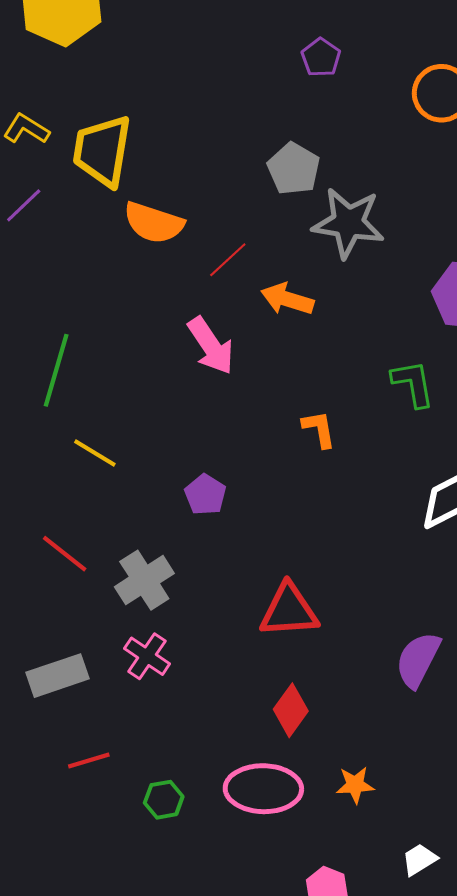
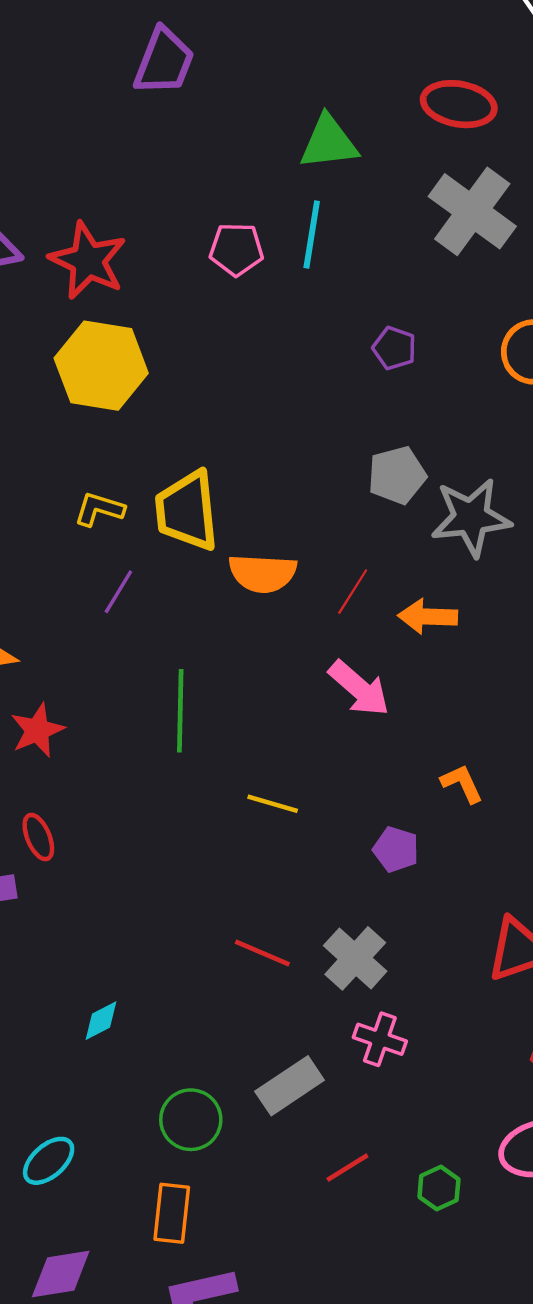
gray pentagon: (294, 169) -> (397, 475), turned -30
green line: (56, 370) -> (180, 711), moved
orange L-shape: (319, 429) -> (462, 784), moved
yellow line: (95, 453) -> (273, 804), moved

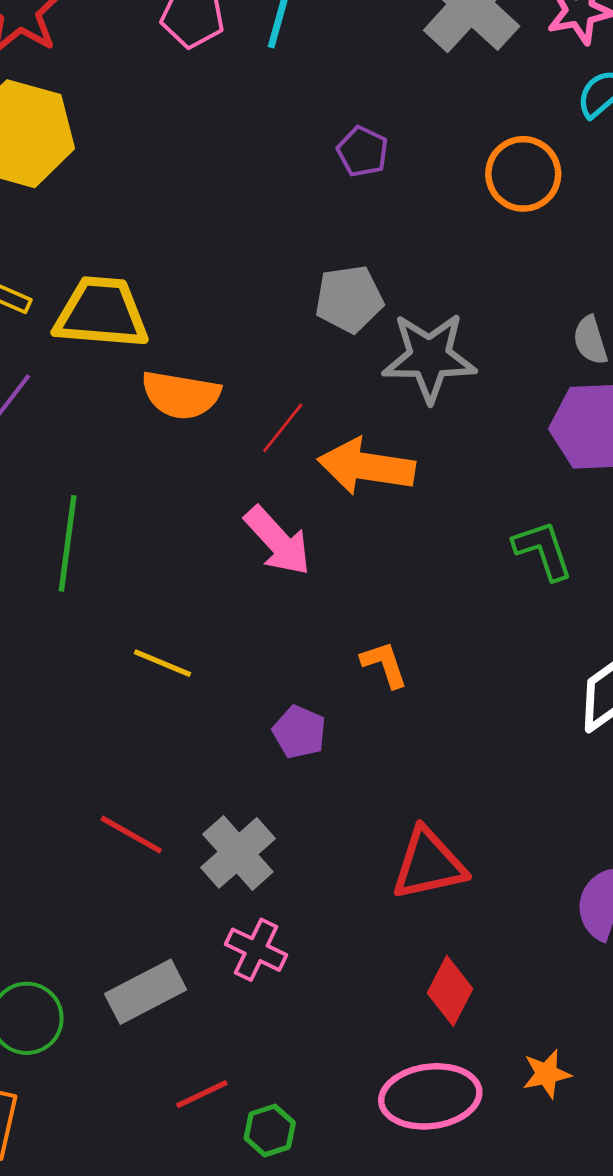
yellow trapezoid: (187, 511) -> (101, 313), turned 94
orange arrow: (428, 617) -> (366, 467), size x1.4
green hexagon: (439, 1188) -> (270, 1130), moved

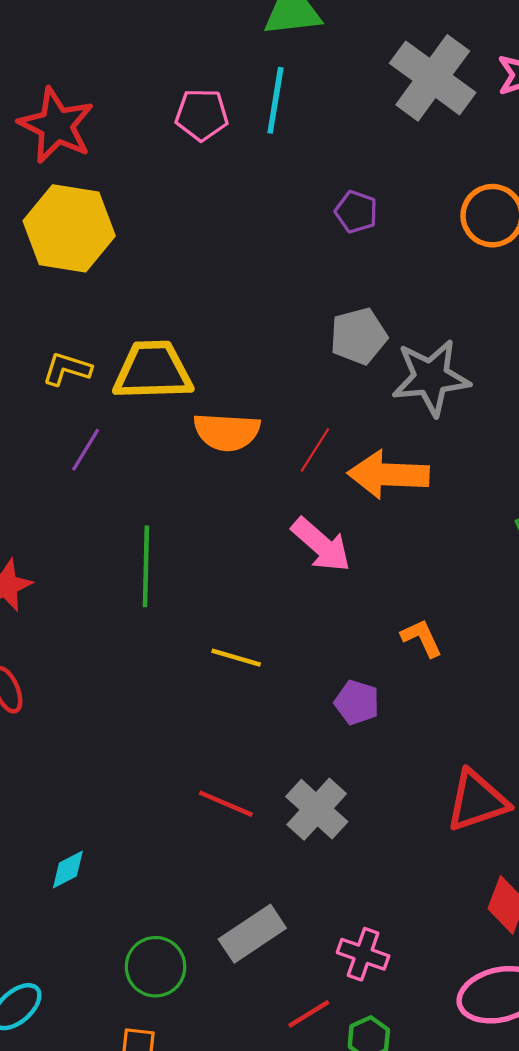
pink cross: (256, 950) -> (363, 954), moved

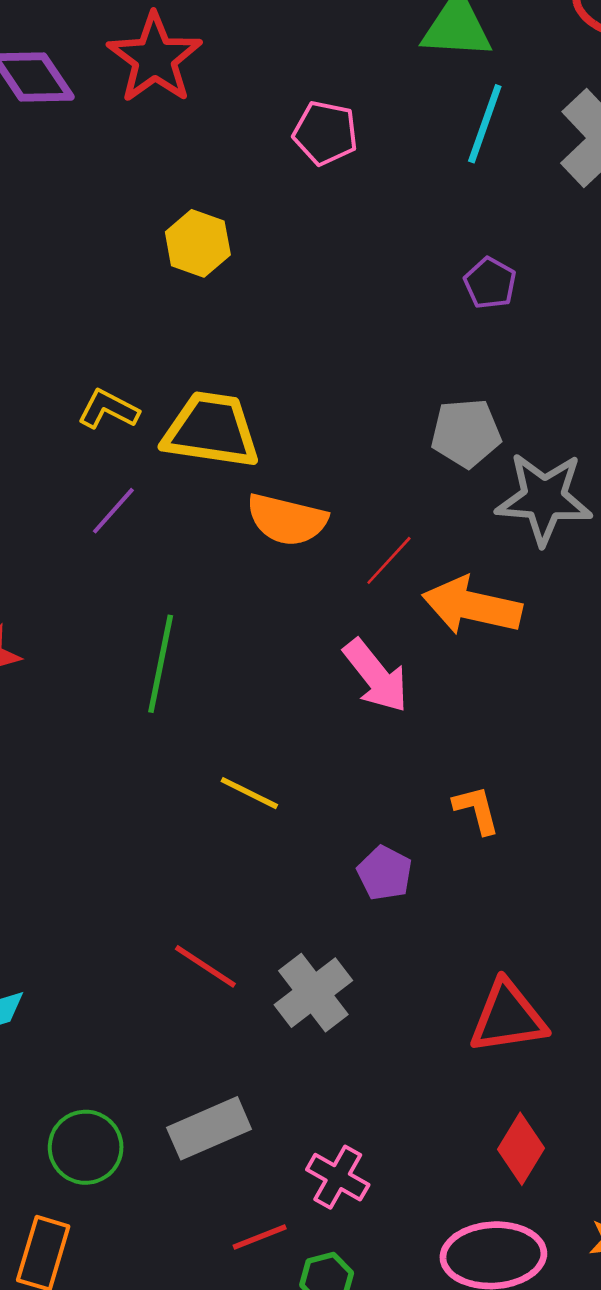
cyan line: (275, 100) -> (485, 124), moved
red star: (56, 125) -> (155, 58), moved
yellow hexagon: (69, 228) -> (198, 243), moved, size x0.6

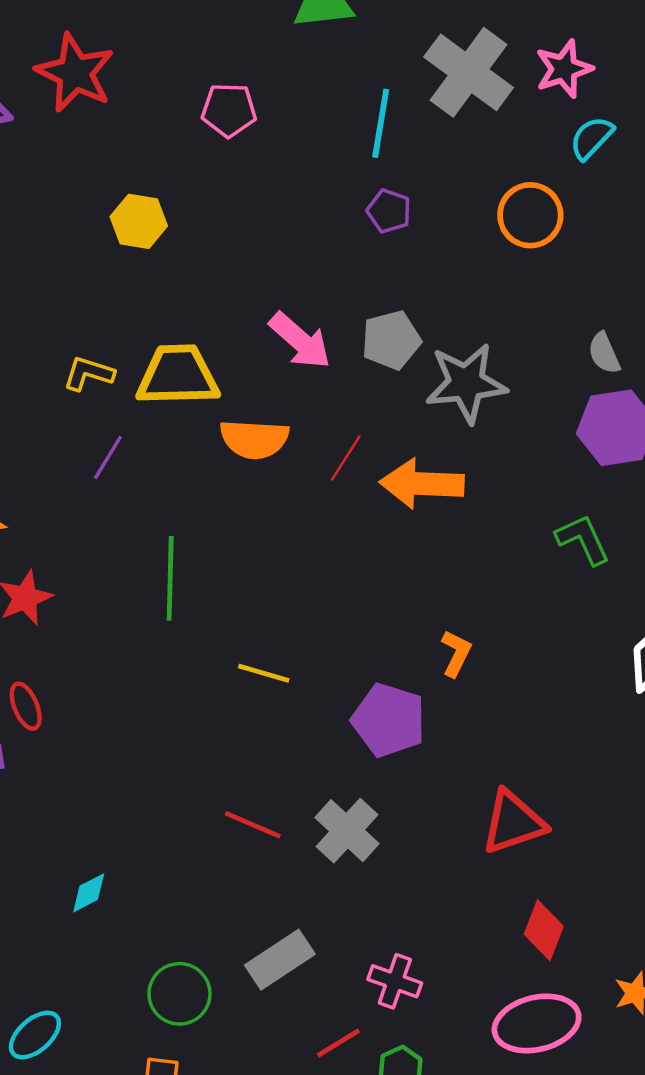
cyan line: (485, 124) -> (381, 123), moved
pink arrow: (376, 676) -> (300, 341), moved
orange L-shape: (476, 810) -> (456, 653), turned 51
purple pentagon: (385, 873) -> (389, 720), size x1.6

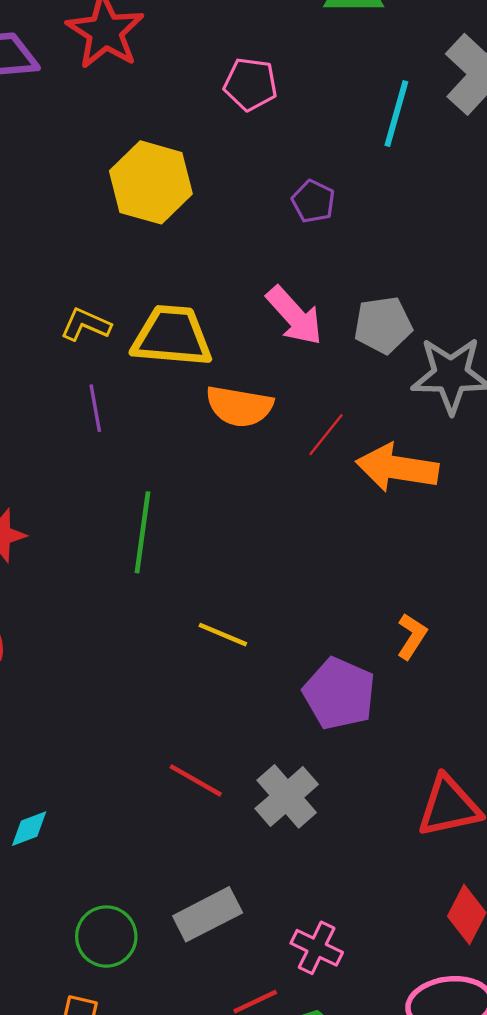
purple pentagon: (389, 211) -> (313, 201), moved
yellow hexagon: (139, 221) -> (151, 182), size x1.5
purple line: (108, 457) -> (95, 408), turned -48

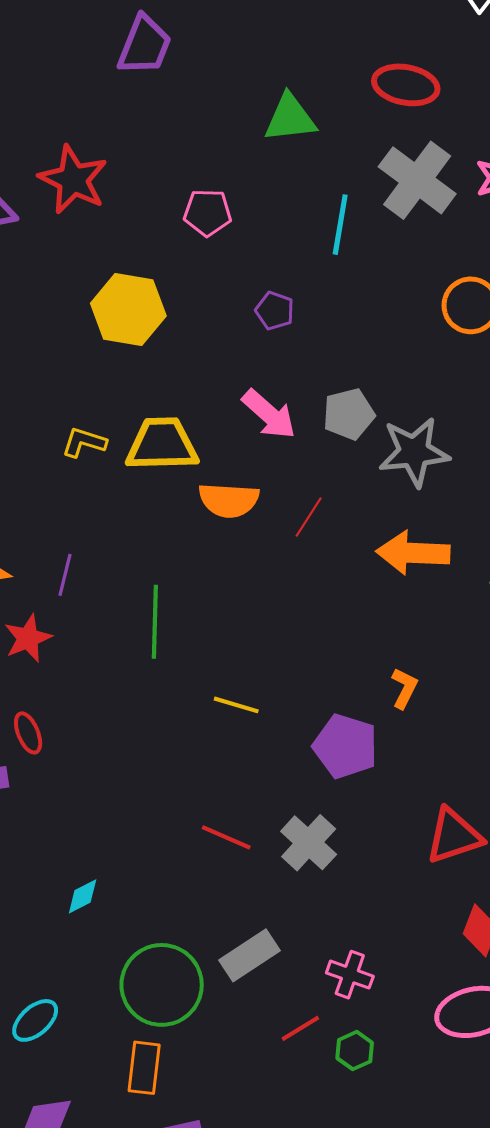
purple line: (95, 408) -> (65, 575), moved, turned 30
orange arrow: (397, 468) -> (413, 553), moved
green circle: (106, 937) -> (162, 985), size x1.5

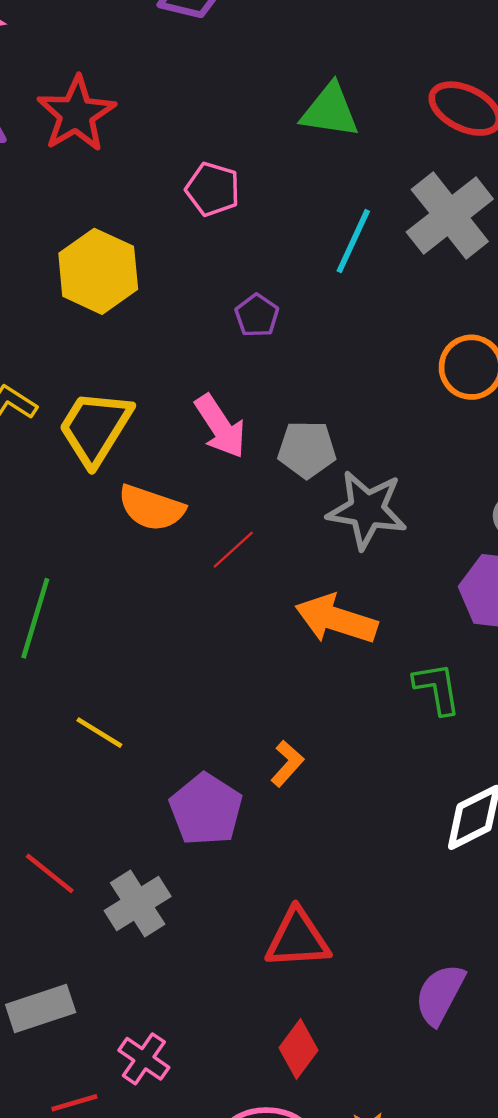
yellow trapezoid: (162, 444) -> (95, 428), turned -72

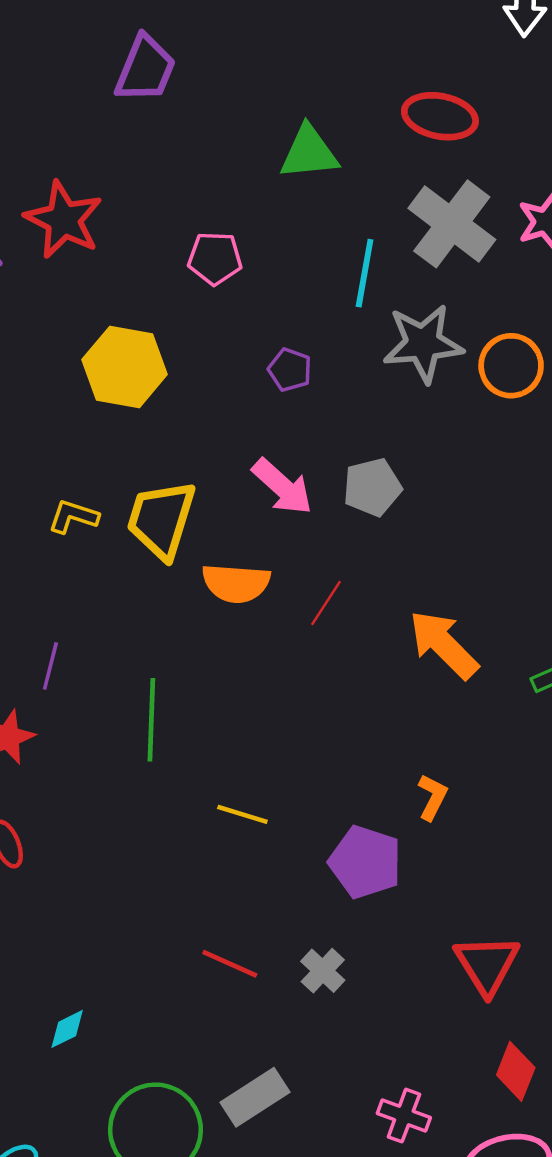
gray star: (367, 510) -> (423, 343), moved
orange arrow: (336, 619) -> (444, 645), turned 42
gray cross: (138, 904) -> (323, 971), size x0.7
red triangle: (298, 939) -> (487, 965), turned -44
pink cross: (144, 1059) -> (404, 1116), moved

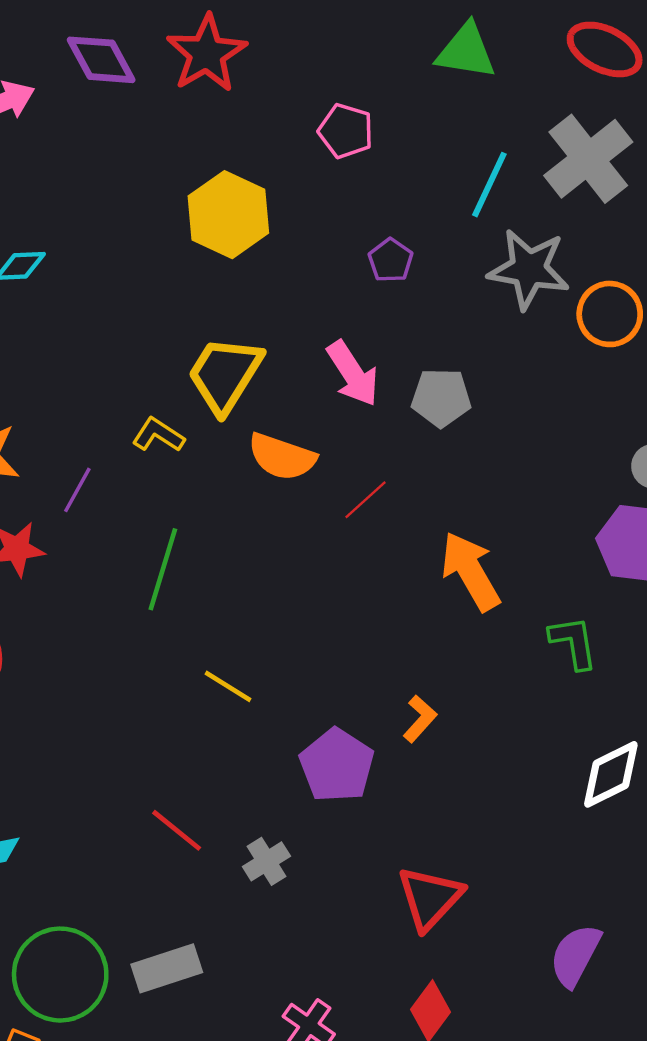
yellow L-shape: (73, 516) -> (158, 435), moved

